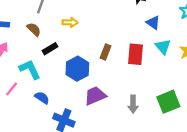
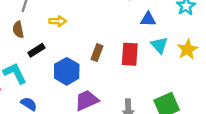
blue triangle: (153, 23) -> (148, 19), turned -32
brown semicircle: (34, 29) -> (18, 30), turned -144

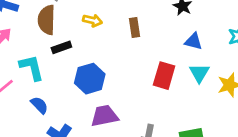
brown semicircle: (18, 30) -> (47, 20), size x1.5
brown rectangle: (97, 53) -> (134, 27), moved, turned -42

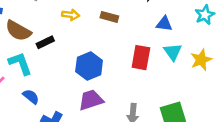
brown semicircle: (47, 20) -> (18, 31), moved, turned -56
brown rectangle: (134, 27) -> (109, 17), turned -60
blue hexagon: (90, 79) -> (89, 66), moved

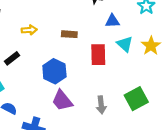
brown rectangle: (109, 17) -> (69, 34), moved
purple trapezoid: (91, 100) -> (62, 101), turned -100

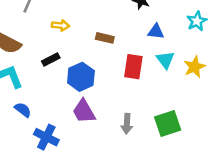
black rectangle: (12, 58) -> (51, 60), moved

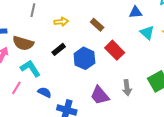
brown rectangle: (105, 38) -> (97, 25), turned 40
red rectangle: (133, 67) -> (115, 50), moved, turned -42
purple trapezoid: (84, 111) -> (100, 95), moved

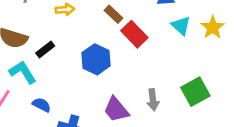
black rectangle: (59, 49) -> (45, 50), moved
red rectangle: (115, 50) -> (134, 34), moved

